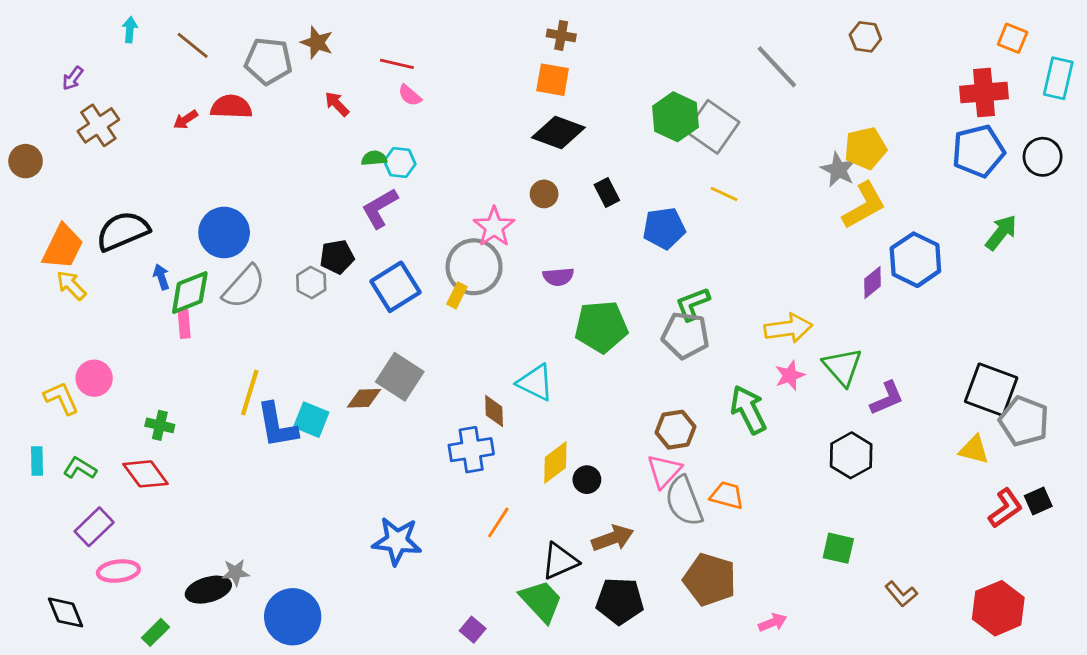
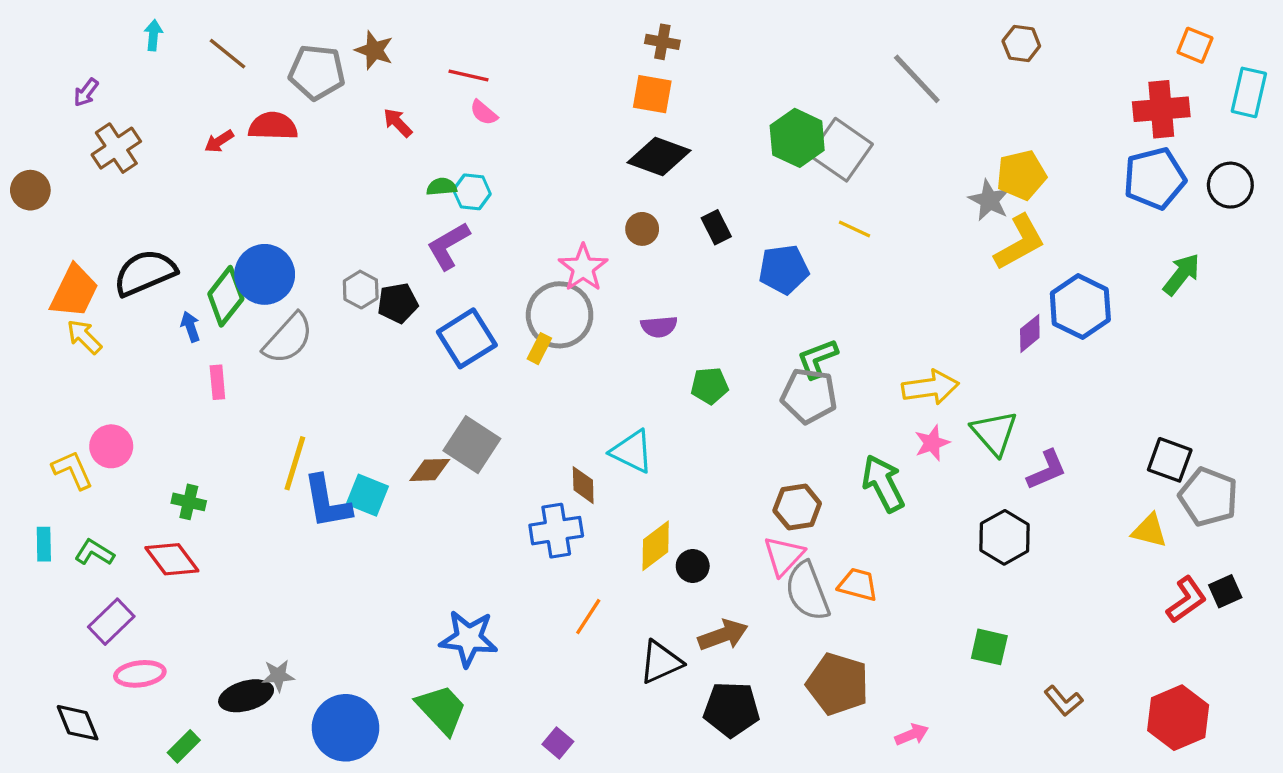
gray hexagon: (311, 283) -> (361, 290), moved
green diamond: (190, 293) -> (226, 296), moved, turned -30
green pentagon: (601, 327) -> (710, 386), size x0.6
black square: (991, 390) -> (1170, 460), size x0.7
green trapezoid: (541, 601) -> (442, 709), moved

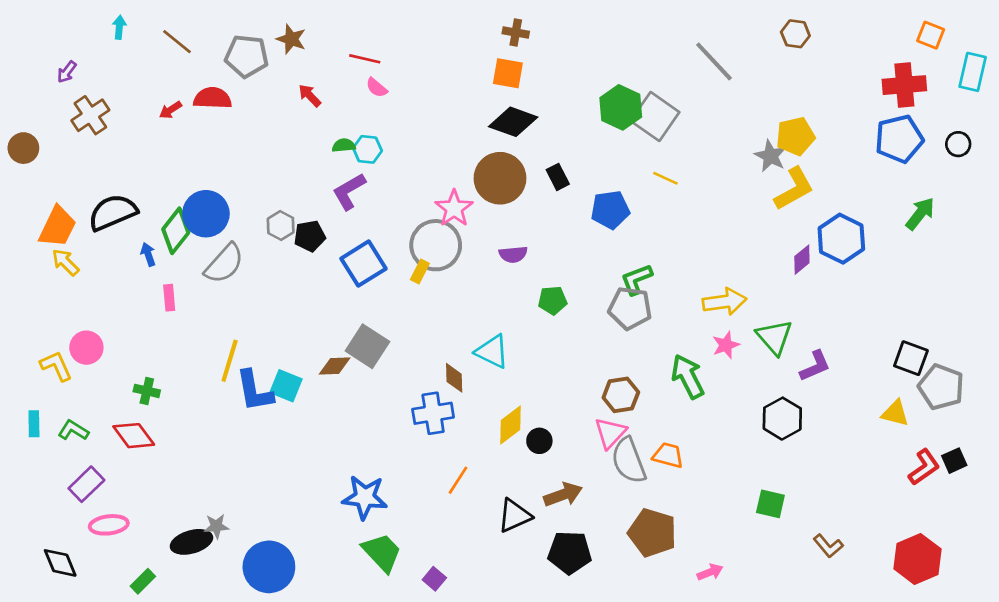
black circle: (1230, 185) -> (958, 144), size x0.7
brown circle: (642, 229) -> (500, 178), size x2.0
green trapezoid: (442, 709) -> (382, 552), moved

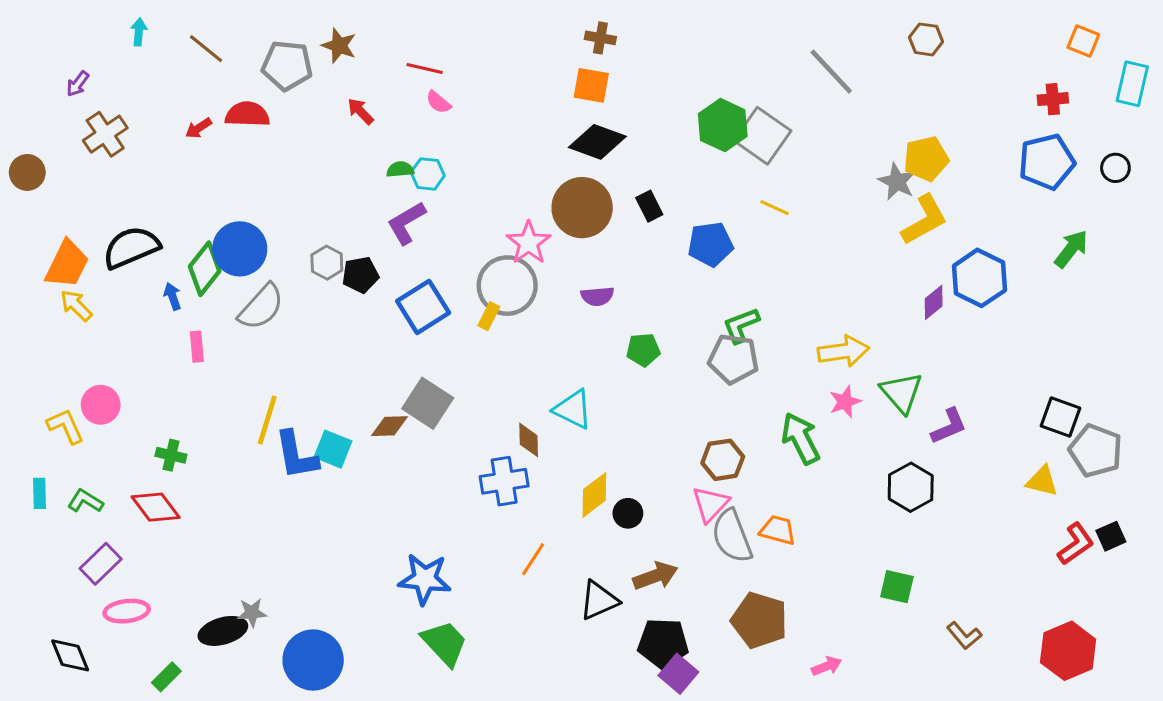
red cross: (904, 85) -> (1053, 99), size x0.6
purple square: (434, 579) -> (678, 674), moved, size x1.4

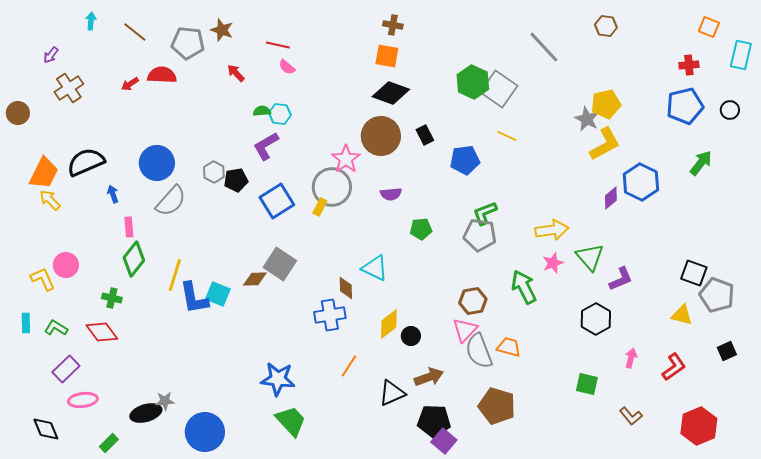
green diamond: (205, 269) -> (134, 259), moved
red L-shape: (1076, 544) -> (674, 367), moved
pink arrow: (827, 666) -> (631, 358), moved, turned -54

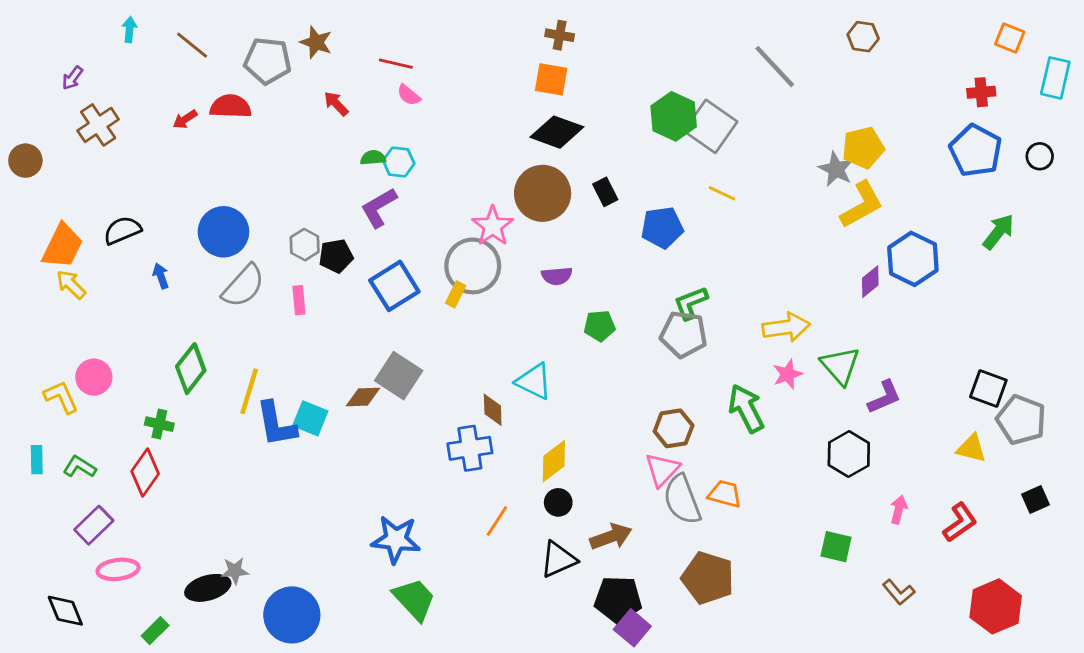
blue pentagon: (685, 106) -> (976, 151), turned -30
black semicircle: (86, 162) -> (122, 230), size x0.7
pink rectangle: (129, 227) -> (299, 300), moved
red diamond: (102, 332) -> (145, 473), turned 72
black circle: (411, 336) -> (558, 502), moved

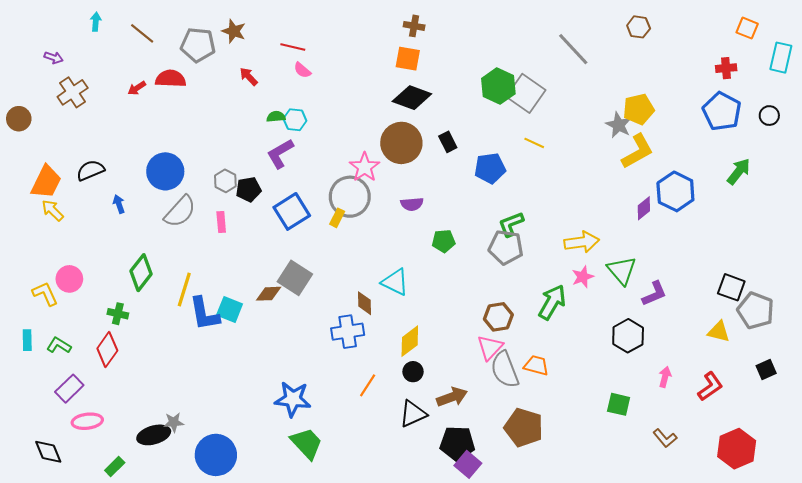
purple arrow: (72, 78) -> (54, 58), turned -108
green arrow: (746, 408) -> (552, 302), turned 57

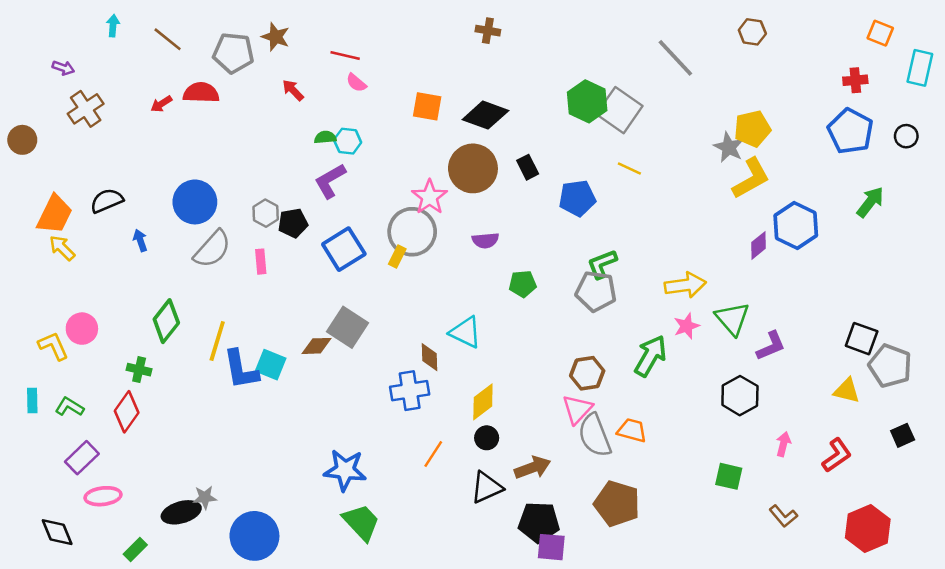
orange square: (408, 59) -> (427, 106), moved
purple square: (468, 464) -> (551, 547), turned -35

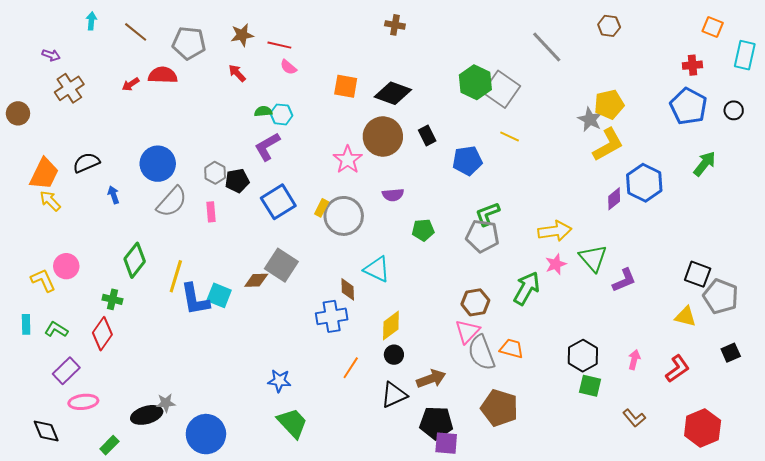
brown star: (276, 37) -> (242, 35), moved, turned -30
gray circle: (412, 232) -> (344, 216), moved
black hexagon: (740, 396) -> (583, 356), moved
blue star: (345, 470) -> (279, 381), size x0.7

